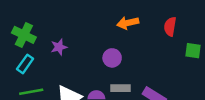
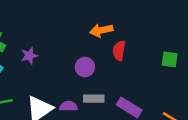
red semicircle: (170, 27) -> (119, 51), moved

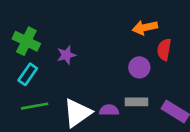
purple circle: (85, 67) -> (139, 67), moved

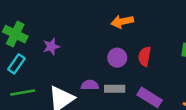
red semicircle: (164, 50) -> (145, 56), moved
purple semicircle: (109, 110) -> (90, 85), moved

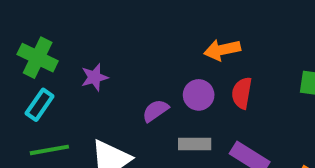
orange arrow: (122, 22) -> (222, 50), moved
purple semicircle: (90, 85) -> (155, 111), moved, turned -35

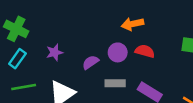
purple star: (95, 77) -> (55, 52), moved
red semicircle: (242, 93) -> (145, 51), turned 96

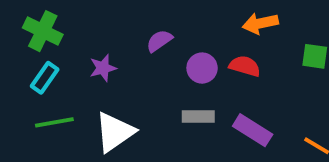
orange arrow: (132, 24) -> (260, 23), moved
purple semicircle: (90, 62) -> (159, 41), moved

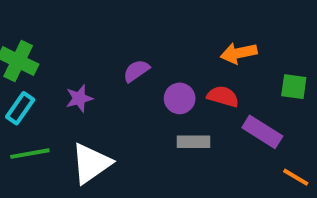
gray rectangle: (198, 117) -> (193, 142), moved
purple rectangle: (253, 130) -> (262, 132), moved

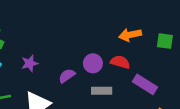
purple semicircle: (136, 71) -> (67, 76), moved
green square: (294, 87) -> (165, 41), moved

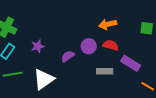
orange arrow: (130, 35) -> (108, 24), moved
gray rectangle: (102, 91) -> (105, 71), moved

